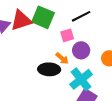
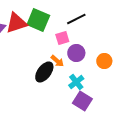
black ellipse: (49, 69) -> (44, 72), turned -55
cyan cross: (81, 79) -> (76, 82), size x0.7

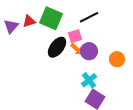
red triangle: (16, 23) -> (29, 21), size x0.6
orange arrow: (57, 61) -> (77, 49), moved
black ellipse: (44, 72) -> (57, 47), moved

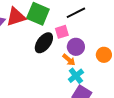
red triangle: (29, 21) -> (16, 17), size x1.5
orange arrow: (77, 49) -> (69, 60), moved

